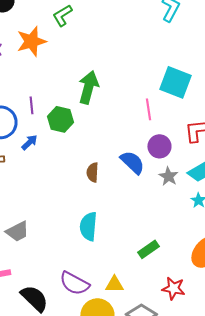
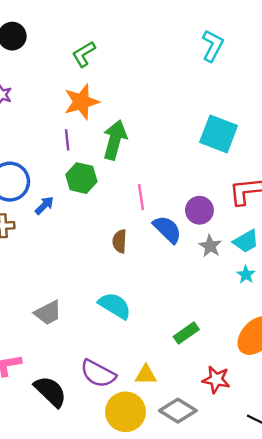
orange star: (31, 41) -> (81, 102), moved
purple line: (31, 105) -> (67, 140), moved
pink line: (148, 109) -> (141, 197), moved
cyan semicircle: (88, 226) -> (115, 306), turned 116
gray trapezoid: (17, 231) -> (48, 313), moved

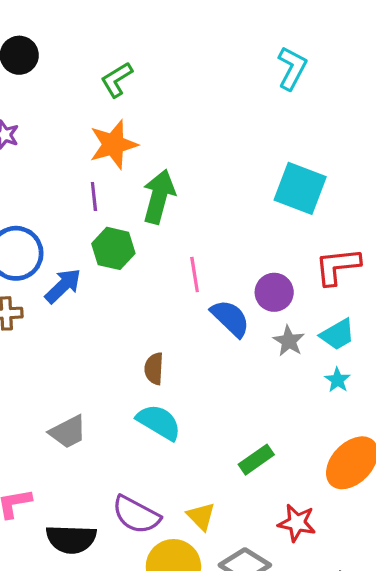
blue arrow: (44, 205) -> (63, 286), size x1.4
brown semicircle: (120, 241) -> (154, 369), moved
yellow triangle: (146, 375) -> (201, 516), turned 45
black semicircle: (50, 392) -> (71, 539), turned 138

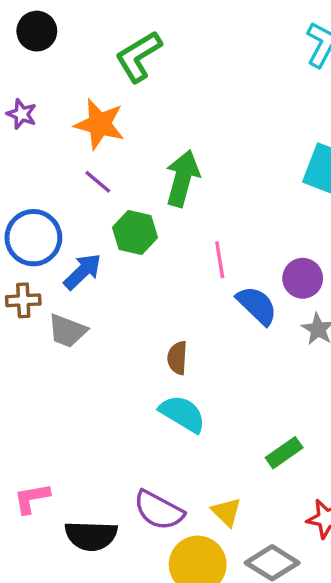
green L-shape: (117, 80) -> (138, 56), size x1.4
orange star: (113, 145) -> (99, 124), moved, turned 30
purple line: (94, 196) -> (98, 182), moved, turned -44
gray trapezoid: (68, 432) -> (67, 331), moved, turned 48

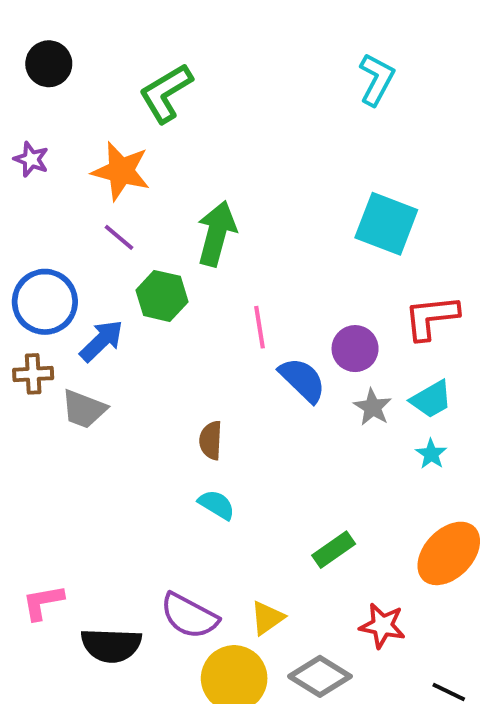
cyan semicircle: (182, 414) -> (217, 505), size x0.7
yellow triangle: (226, 512) -> (267, 618), turned 40

